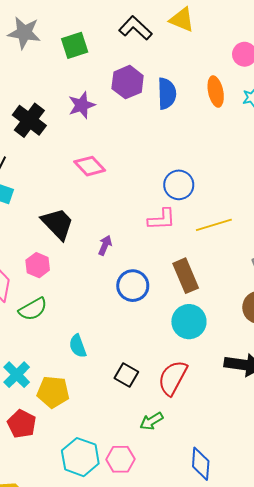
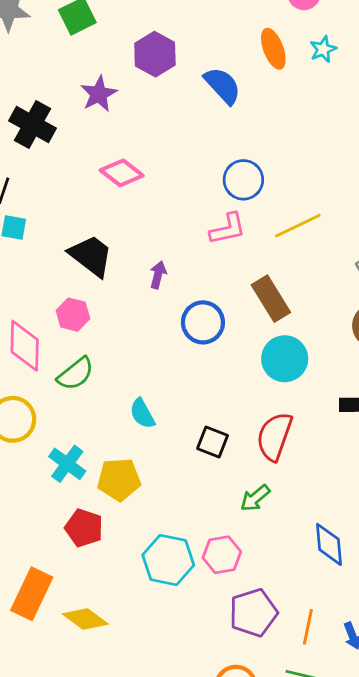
blue semicircle: (167, 94) -> (223, 86), moved, turned -32

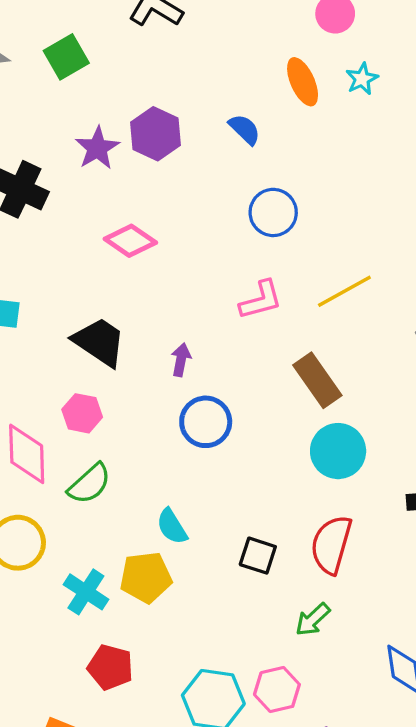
purple hexagon: (155, 54) -> (155, 134), moved
blue semicircle: (223, 86) -> (245, 129), size x0.7
blue circle: (243, 180) -> (273, 212), moved
blue circle: (203, 322) -> (206, 422), moved
yellow pentagon: (119, 479) -> (146, 577), moved

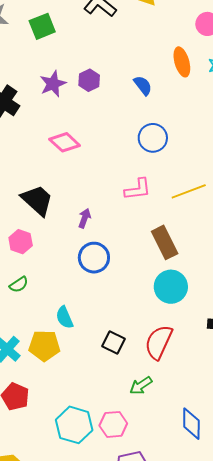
purple hexagon: (155, 134) -> (89, 80), size x0.7
green semicircle: (89, 484) -> (19, 285), size x0.7

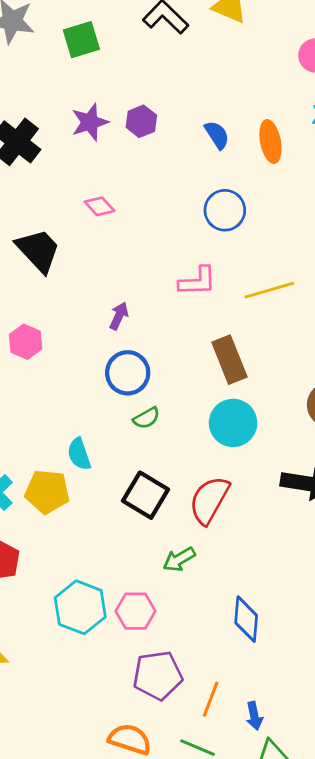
orange ellipse: (182, 62) -> (270, 141), moved
pink diamond: (65, 142) -> (99, 206), size x0.7
black trapezoid: (37, 200) -> (38, 250), moved
green semicircle: (19, 285) -> (146, 418), moved
black square: (114, 342) -> (146, 495), size x1.4

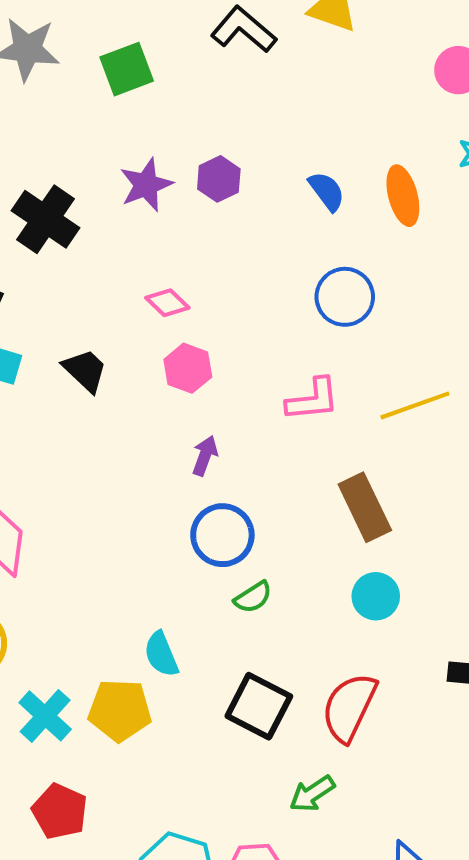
black trapezoid: (38, 250) -> (85, 370), size x0.7
pink hexagon: (26, 342) -> (188, 368), moved
cyan circle: (233, 423) -> (376, 596), size x0.7

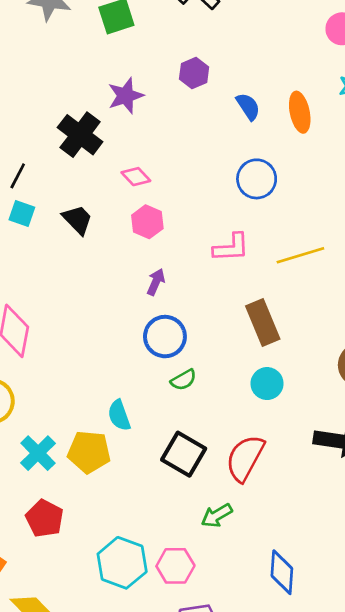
purple hexagon: (219, 179) -> (194, 73), moved
black cross: (46, 219) -> (80, 135), moved

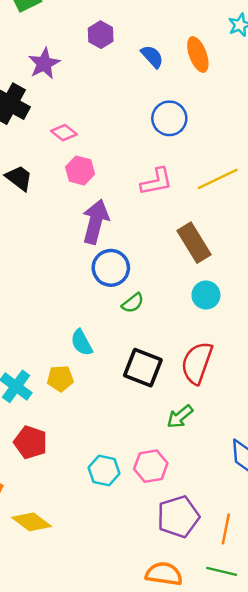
purple arrow: (156, 282) -> (96, 222), size x1.8
yellow pentagon: (89, 452) -> (60, 378), size x0.7
cyan hexagon: (122, 563) -> (104, 470), size x0.7

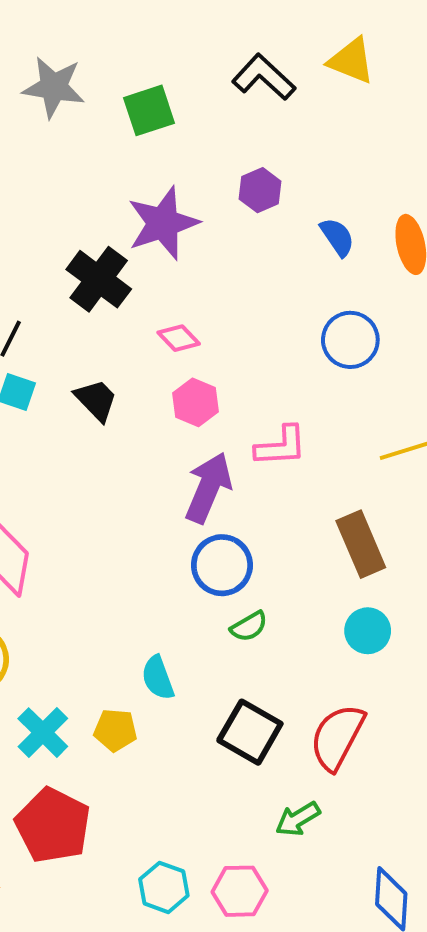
purple star: (44, 64) -> (163, 223), size x1.4
pink L-shape: (156, 182) -> (281, 446), moved
red pentagon: (31, 442) -> (53, 825), size x1.4

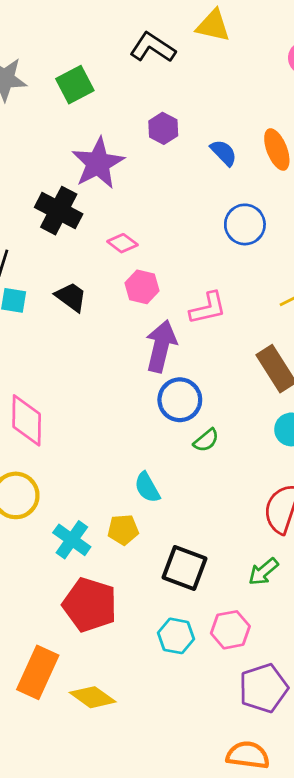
black square: (250, 732) -> (184, 568), moved

